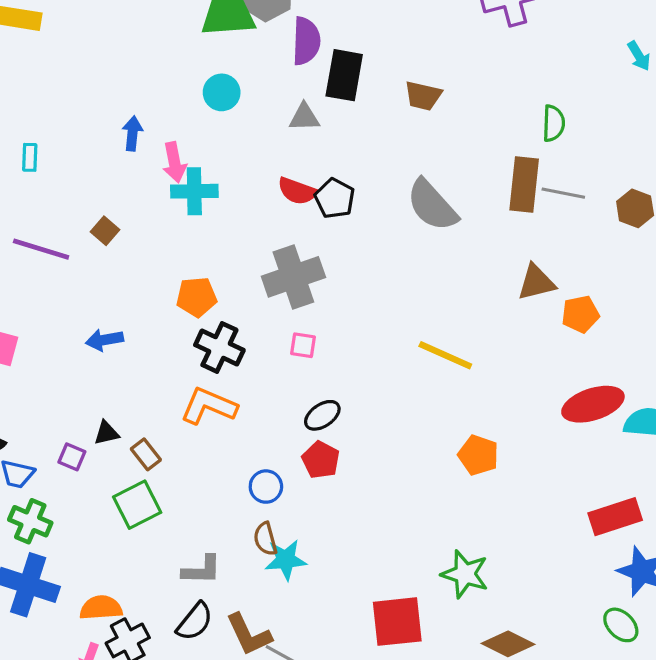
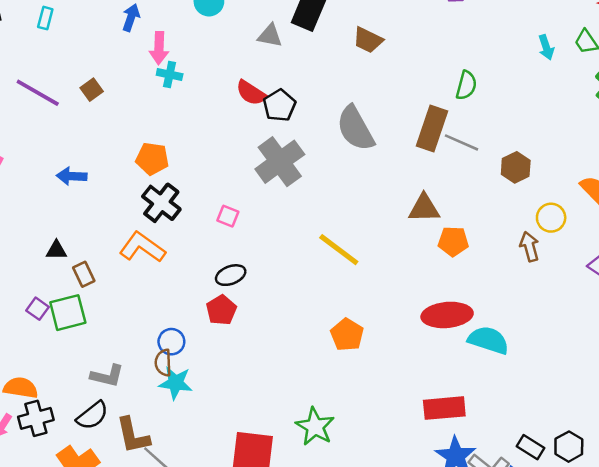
cyan cross: (194, 191) -> (170, 74), size x0.7
gray cross: (293, 277) -> (280, 162), moved, turned -30
purple square: (72, 457) -> (37, 309), moved
blue circle: (266, 487) -> (171, 342), moved

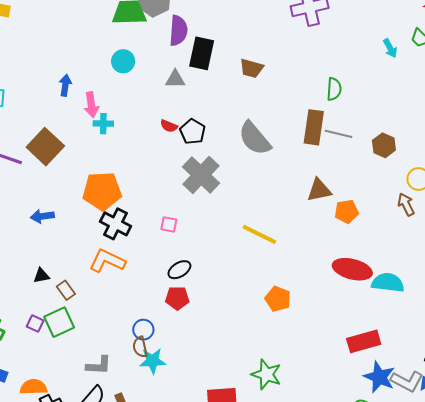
brown square: (92, 90) -> (45, 147), size x2.0
red semicircle: (251, 93) -> (169, 126), size x0.7
orange pentagon: (152, 159) -> (102, 191), size x1.5
red pentagon: (221, 310) -> (177, 298), turned -30
red ellipse: (447, 315) -> (352, 269), turned 30

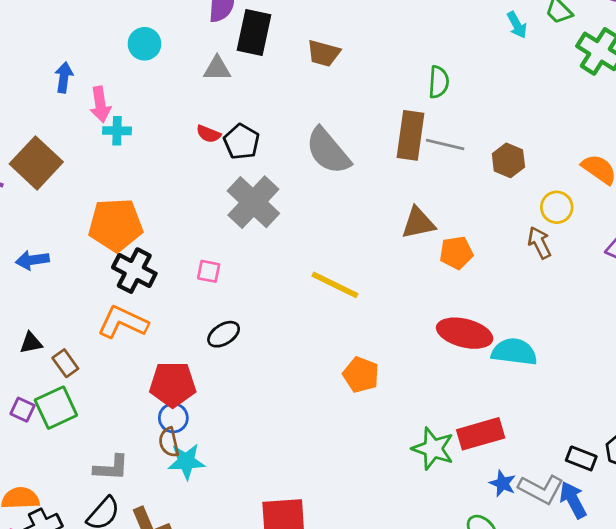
red pentagon: (177, 298) -> (173, 384), moved, size x1.4
green star: (266, 374) -> (433, 449), moved
blue star: (379, 377) -> (503, 483), size x0.6

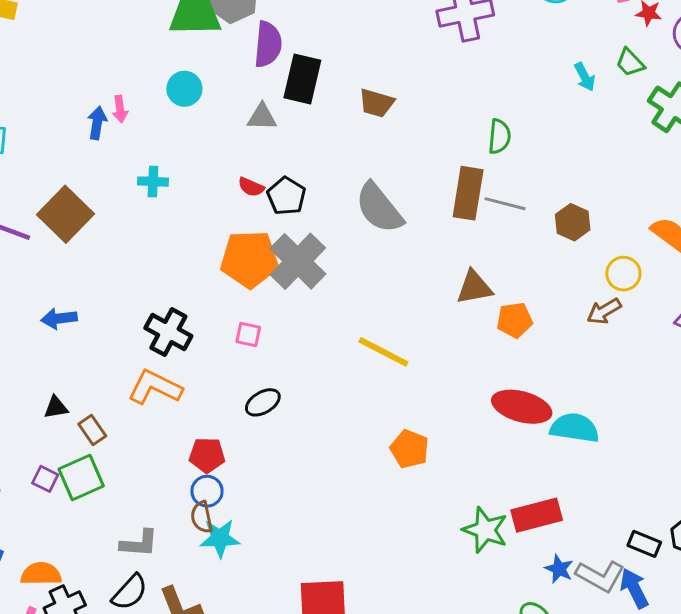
pink arrow: (100, 104) -> (120, 109), moved, size x0.7
orange pentagon: (116, 225) -> (250, 259), moved
brown arrow: (539, 243) -> (604, 311), turned -96
red pentagon: (173, 384) -> (207, 455), size x0.7

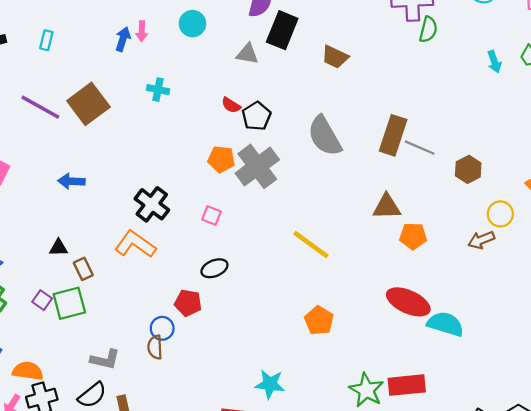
green semicircle: (499, 136) -> (428, 30), moved
orange pentagon: (250, 259) -> (221, 159), size x0.6
red pentagon: (207, 455) -> (188, 303), moved
cyan star: (220, 538) -> (270, 384), moved

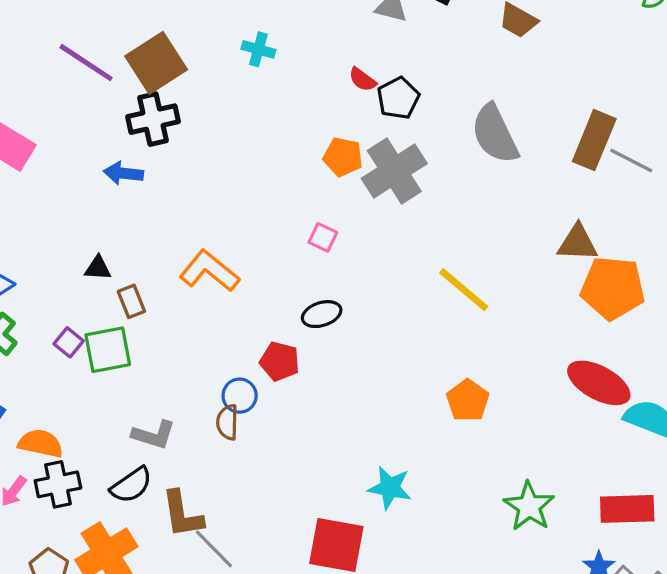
black cross: (152, 204) -> (153, 119), moved, turned 36
orange pentagon: (413, 236) -> (613, 288), size x1.6
red rectangle: (407, 385) -> (627, 509), moved

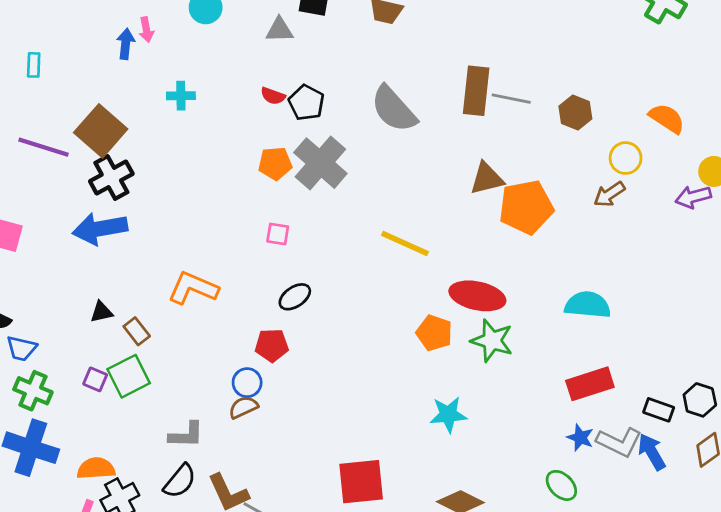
blue arrow: (123, 173) -> (100, 229), size x1.6
red ellipse: (599, 383) -> (477, 296), moved
brown semicircle: (227, 422) -> (243, 407), turned 80
cyan star: (390, 488) -> (448, 415), moved
green star: (529, 506) -> (492, 341), moved

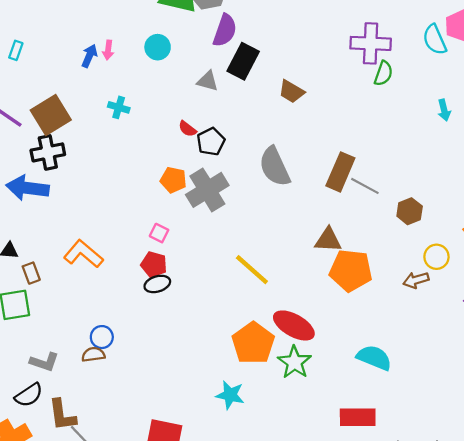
orange pentagon: (434, 333) -> (253, 343), size x1.5
red pentagon: (272, 345) -> (154, 264), moved
cyan star: (448, 415) -> (230, 395), moved

